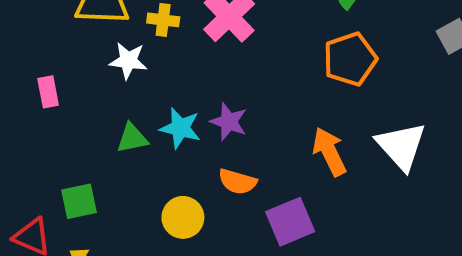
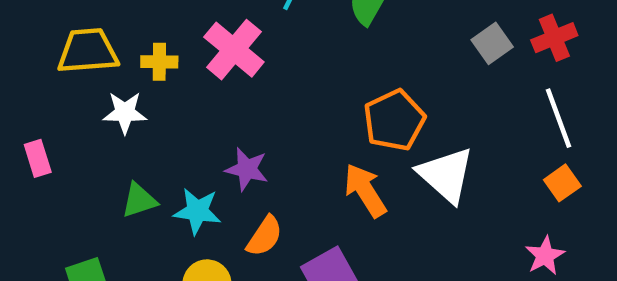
orange pentagon: (350, 59) -> (394, 120), moved
cyan star: (180, 128) -> (197, 211), moved
orange semicircle: (238, 182) -> (265, 236), turned -66

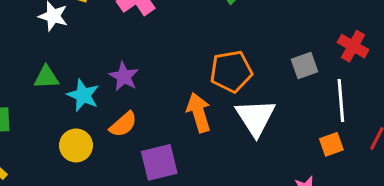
red cross: (554, 38) -> (353, 46), turned 36
gray square: (492, 43) -> (305, 65), moved

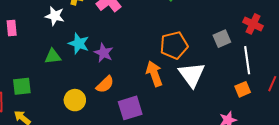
cyan star: (83, 95) -> (79, 44), moved

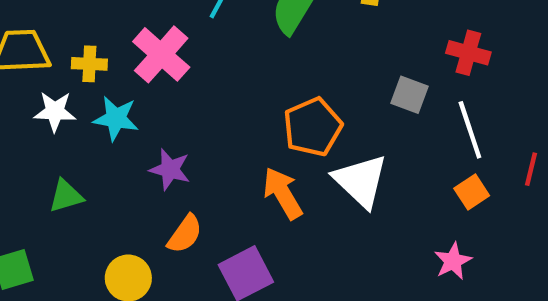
gray square: (222, 39) -> (409, 95), turned -36
cyan star: (79, 44) -> (116, 118), moved

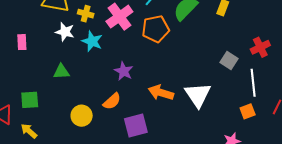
red cross: (468, 53) -> (260, 47), turned 36
orange pentagon: (313, 127) -> (156, 29), moved
purple star: (170, 169) -> (124, 71), moved
orange arrow: (283, 193) -> (161, 93), turned -55

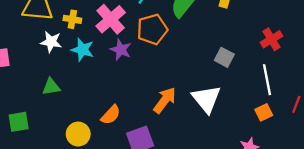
gray square: (229, 61) -> (224, 57), moved
purple star: (124, 71) -> (121, 50), moved
orange arrow: (161, 93) -> (165, 100), turned 115

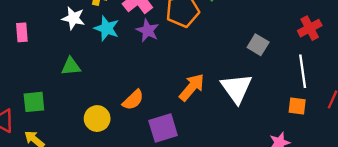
orange square: (264, 112) -> (297, 106), turned 30

